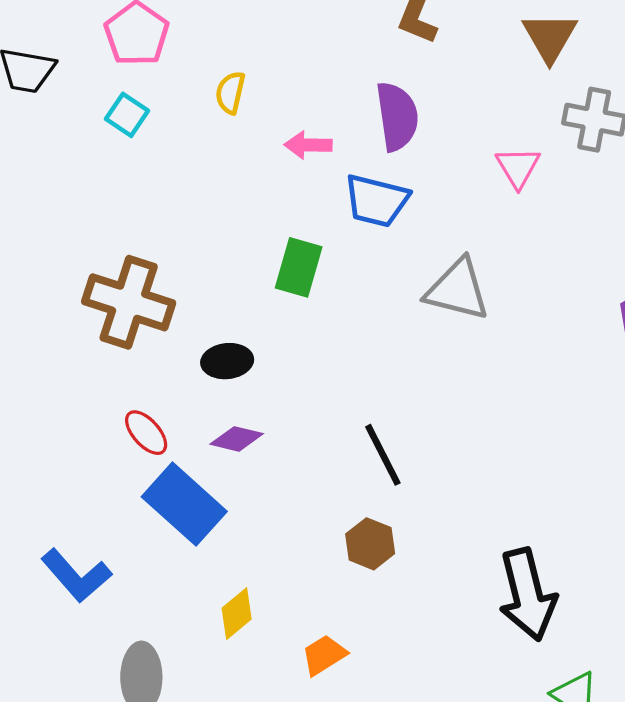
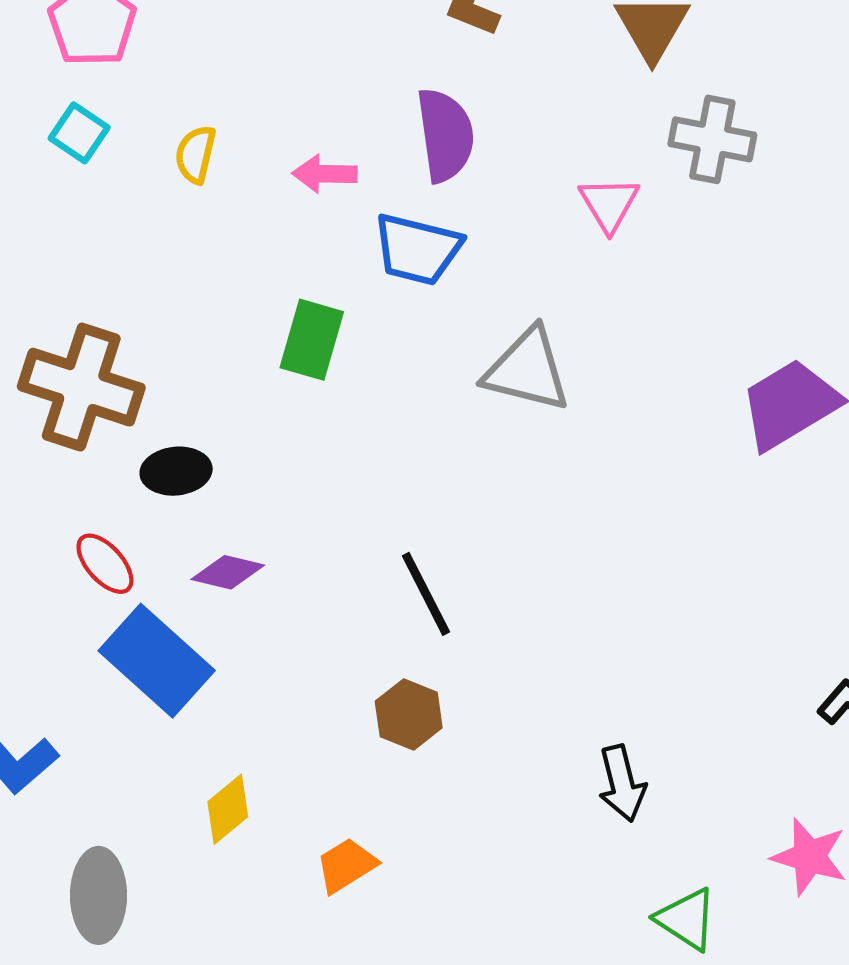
yellow semicircle: (230, 93) -> (195, 154), moved
black ellipse: (227, 361) -> (176, 471), moved
black arrow: (527, 595) -> (622, 783), size x0.6

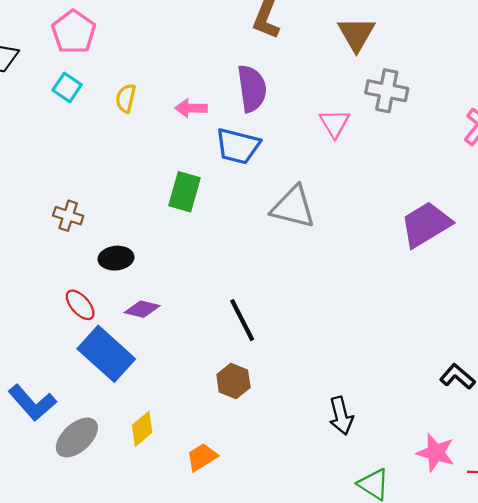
brown cross: (81, 387) -> (68, 216), size x0.5
gray ellipse: (98, 895) -> (77, 437), moved, turned 48

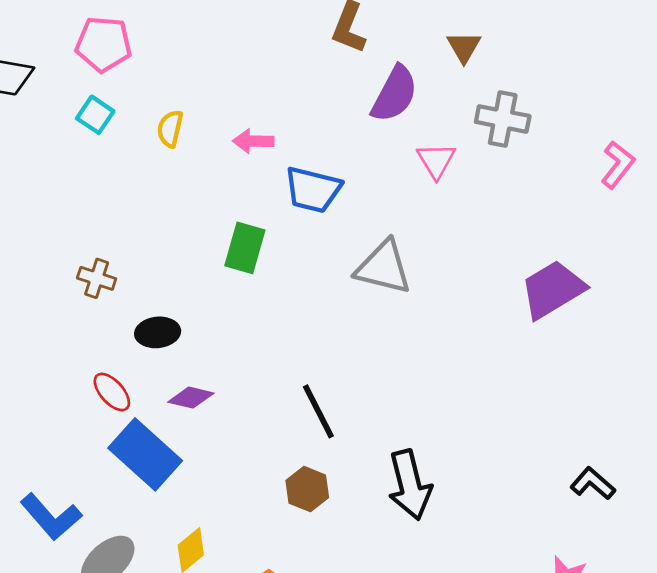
pink pentagon: (74, 32) -> (104, 44), turned -30
brown triangle: (356, 34) -> (464, 47), size x0.7
purple semicircle: (252, 89) -> (395, 94), moved, turned 36
black arrow: (341, 416) -> (410, 485), moved, size x1.4

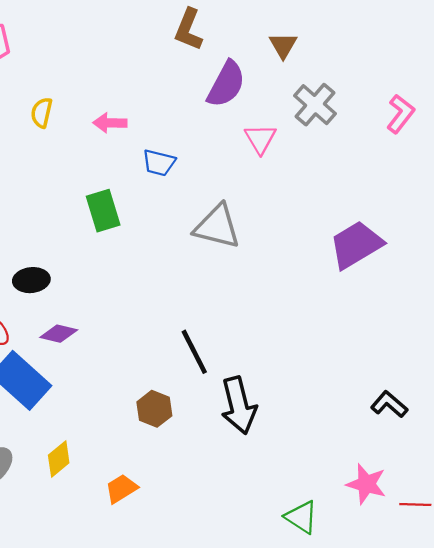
gray cross: (503, 119) -> (315, 105), turned 30
pink L-shape: (618, 165) -> (400, 114), moved
blue trapezoid: (313, 190) -> (159, 163), size x0.7
green rectangle: (245, 248) -> (103, 211), turned -33
black line: (318, 411) -> (194, 352), moved

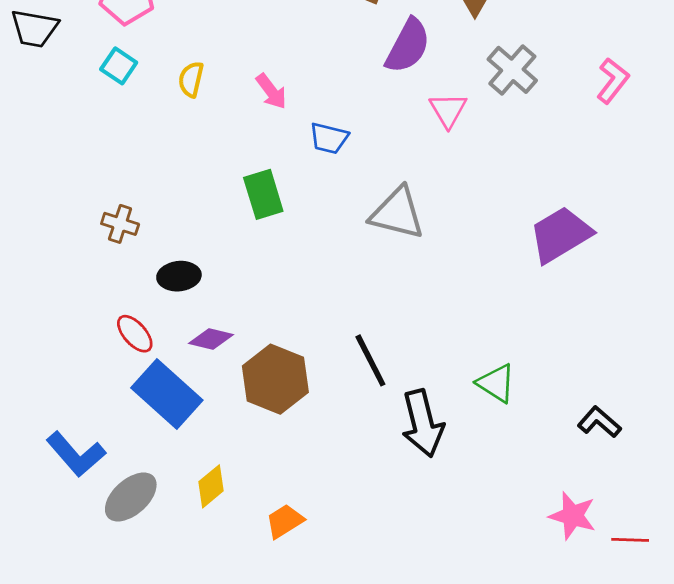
pink arrow: (110, 123) -> (271, 91), turned -128
brown hexagon: (154, 409) -> (275, 379), moved, size x1.6
green triangle: (301, 517) -> (496, 383), moved

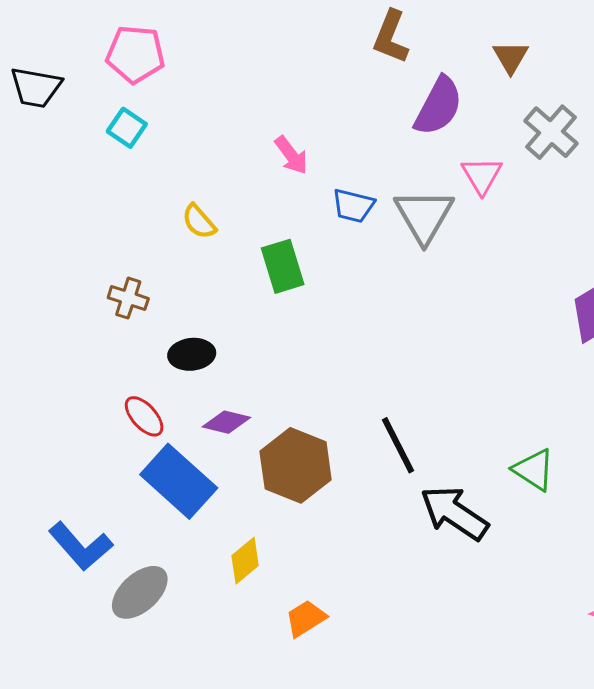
yellow semicircle: (191, 79) -> (199, 222), moved, turned -54
gray triangle: (397, 213) -> (424, 216), moved, turned 46
black arrow: (423, 423) -> (454, 513), turned 138
yellow diamond: (211, 486) -> (245, 561), moved

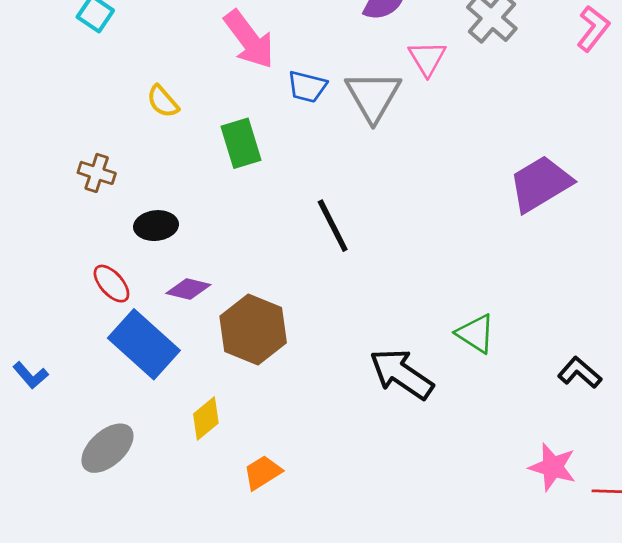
pink arrow: (291, 155) -> (249, 39), size x1.6
black line: (398, 445) -> (333, 226), moved
blue L-shape: (81, 546) -> (31, 375), moved, size x0.6

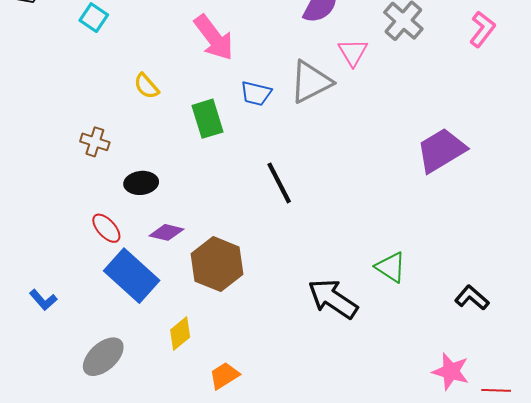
blue trapezoid: (307, 87) -> (256, 93), moved
gray triangle: (373, 96) -> (311, 82), turned 33

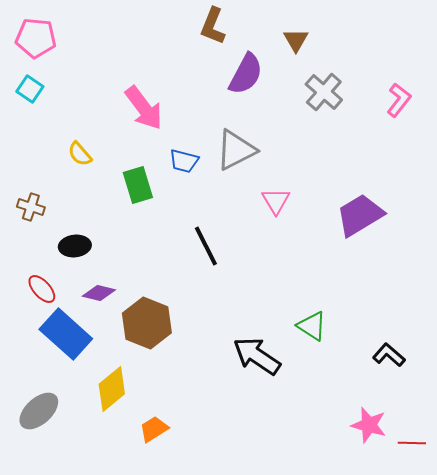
pink triangle: (353, 52) -> (276, 201), moved
yellow diamond: (180, 334) -> (112, 389), size x1.4

